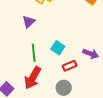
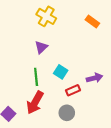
purple triangle: (29, 22) -> (41, 47), moved
purple arrow: (91, 54) -> (94, 78), turned -35

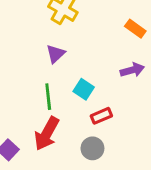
orange rectangle: (92, 22) -> (135, 29), moved
purple arrow: (94, 78) -> (132, 70), moved

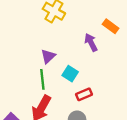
purple triangle: (56, 54) -> (48, 56), moved
purple arrow: (132, 70) -> (91, 42), moved, turned -102

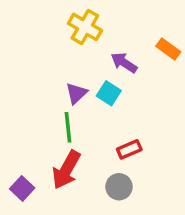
purple arrow: (91, 42) -> (124, 63), moved, turned -30
cyan square: (70, 74) -> (109, 93), moved

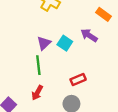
purple arrow: (124, 63) -> (89, 35), moved
red arrow: (66, 170) -> (37, 93), size x0.6

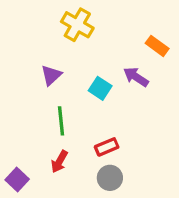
purple triangle: (44, 43) -> (51, 75), moved
red rectangle: (78, 80) -> (107, 147), moved

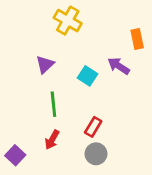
orange rectangle: (157, 46) -> (137, 39), turned 42
red rectangle: (107, 147) -> (93, 127), turned -36

